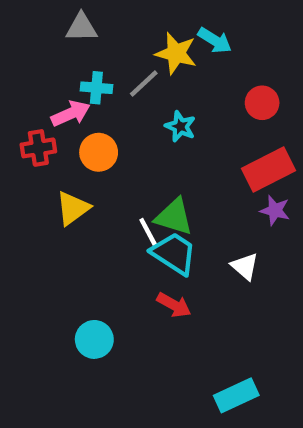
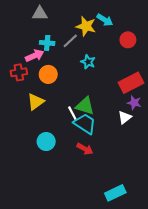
red circle: (262, 103) -> (128, 40), moved
white triangle: (245, 266) -> (125, 117), moved, turned 40
cyan circle: (94, 339) -> (46, 142), moved

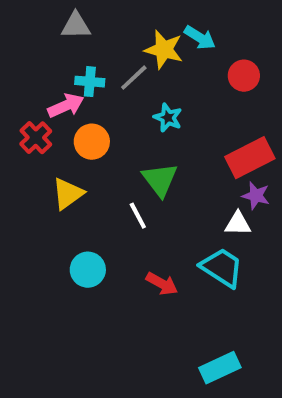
red cross: (19, 72) -> (36, 138), turned -35
green triangle: (85, 106) -> (160, 180), moved, turned 36
white triangle: (125, 117) -> (238, 224), turned 40
cyan trapezoid: (85, 124) -> (222, 268), moved

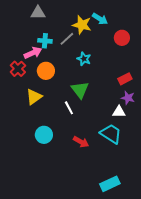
red rectangle: (250, 158) -> (125, 79), size x0.6

